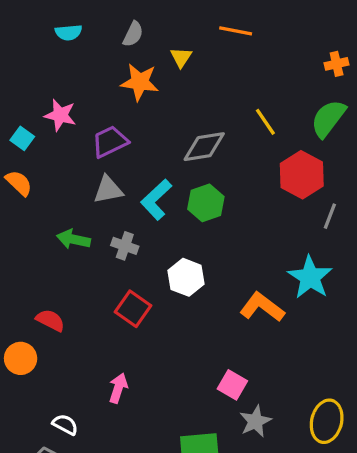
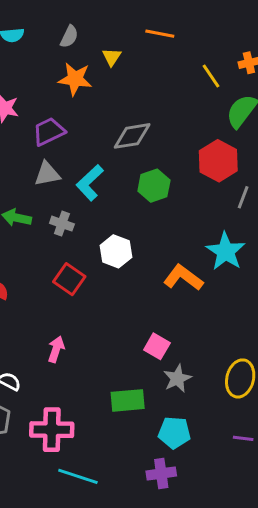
yellow line: (265, 122) -> (211, 76), moved
green hexagon: (206, 203) -> (154, 186), moved

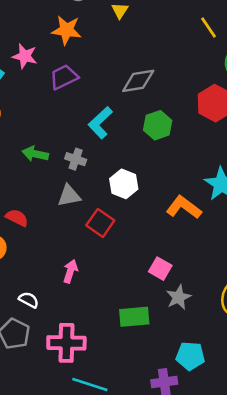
orange star: (75, 79) -> (66, 30), moved
gray triangle: (47, 174) -> (69, 196), moved
red square: (69, 279) -> (100, 223), moved
cyan pentagon: (174, 433) -> (190, 356), moved

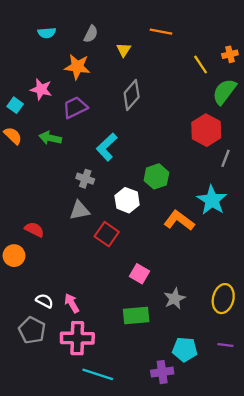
gray diamond: (138, 81) -> (132, 95), moved, turned -40
green hexagon: (158, 125) -> (156, 176), moved
green arrow: (35, 154) -> (50, 138), moved
pink square: (160, 269) -> (140, 274), moved
pink arrow: (70, 271) -> (72, 303), moved, turned -48

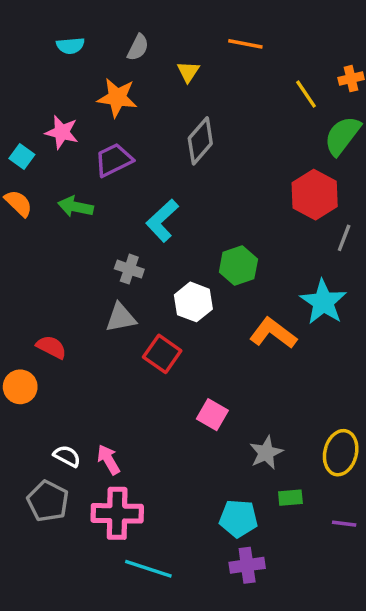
green rectangle: (136, 316) -> (290, 498), moved, size x0.6
cyan pentagon: (185, 349) -> (238, 518), moved

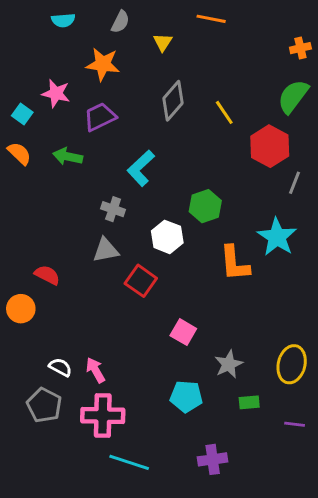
yellow line: (306, 94) -> (224, 112), moved
orange L-shape: (273, 333) -> (235, 263), turned -132
cyan pentagon: (238, 518) -> (186, 396), moved

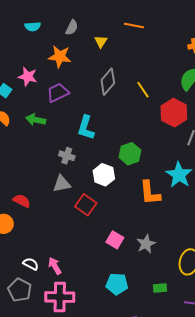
cyan L-shape: (141, 168) -> (86, 128), turned -30
gray star: (229, 364) -> (146, 244), moved

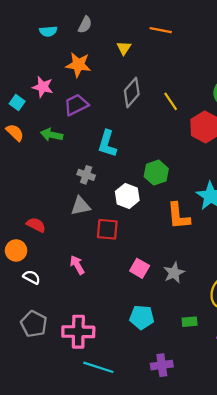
gray semicircle: (72, 27) -> (85, 25), moved
red square: (86, 205) -> (107, 229), turned -30
white semicircle: (31, 264) -> (32, 277), moved
pink arrow: (55, 266) -> (77, 265), moved

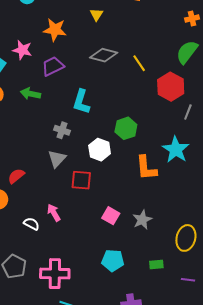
gray diamond: (132, 92) -> (104, 55), turned 64
gray triangle: (81, 206) -> (57, 159), turned -36
red semicircle: (36, 225) -> (16, 176), turned -66
white semicircle: (32, 277) -> (31, 224), moved

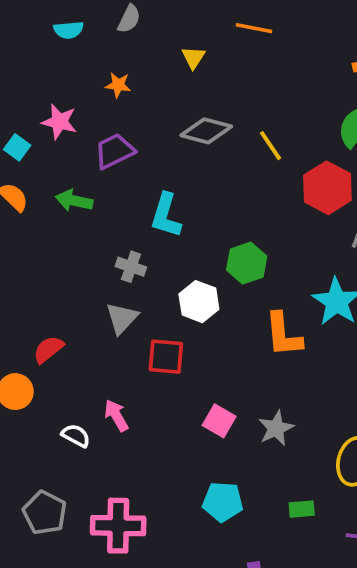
orange star: (55, 30) -> (118, 85), size x0.6

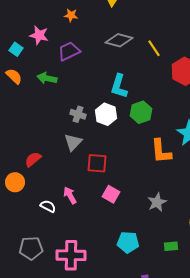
cyan L-shape: (166, 215) -> (119, 86), moved
white hexagon: (199, 302) -> (106, 114), moved
pink square: (219, 421) -> (111, 194), moved
gray pentagon: (45, 513) -> (31, 248), turned -30

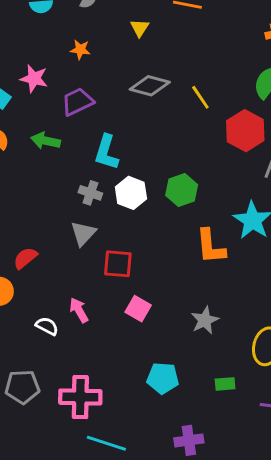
cyan L-shape: (119, 86) -> (106, 152), moved

